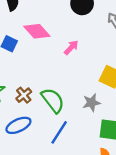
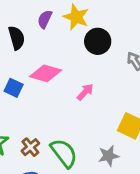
pink diamond: (37, 31) -> (46, 73), turned -32

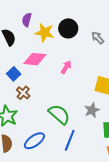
yellow star: (76, 17) -> (45, 33), moved
blue square: (14, 88) -> (14, 74), turned 32
brown cross: (30, 147) -> (23, 93), moved

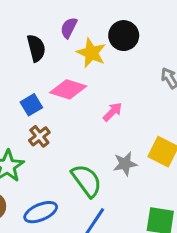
black circle: (68, 28) -> (124, 36), moved
gray star: (92, 110) -> (125, 164), moved

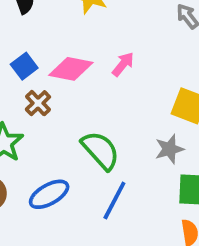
pink diamond: (68, 89) -> (71, 69), moved
gray star: (125, 164) -> (169, 149), moved

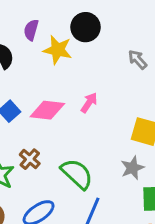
brown cross: (38, 103) -> (30, 159), moved

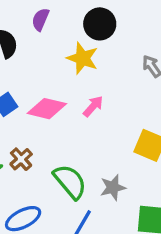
yellow star: (58, 50) -> (83, 58), moved
gray star: (132, 168) -> (113, 187), moved

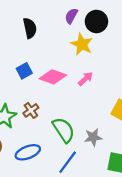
purple semicircle: (40, 19) -> (71, 16), moved

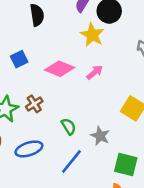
blue square: (24, 71) -> (19, 59), moved
green semicircle: (64, 130) -> (69, 127), size x0.6
gray star: (93, 137) -> (100, 136), turned 30

